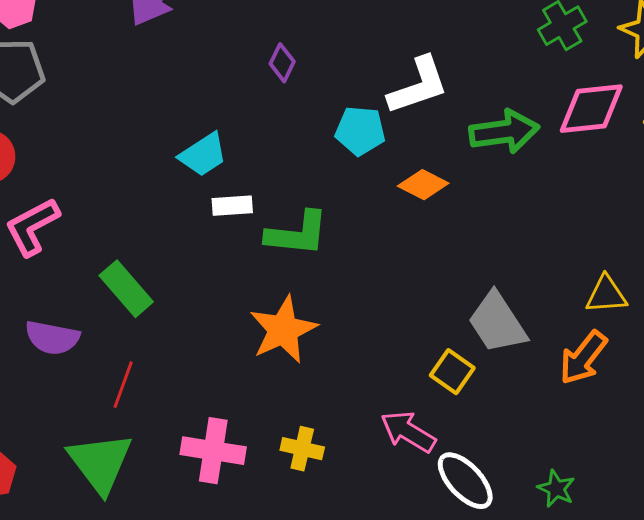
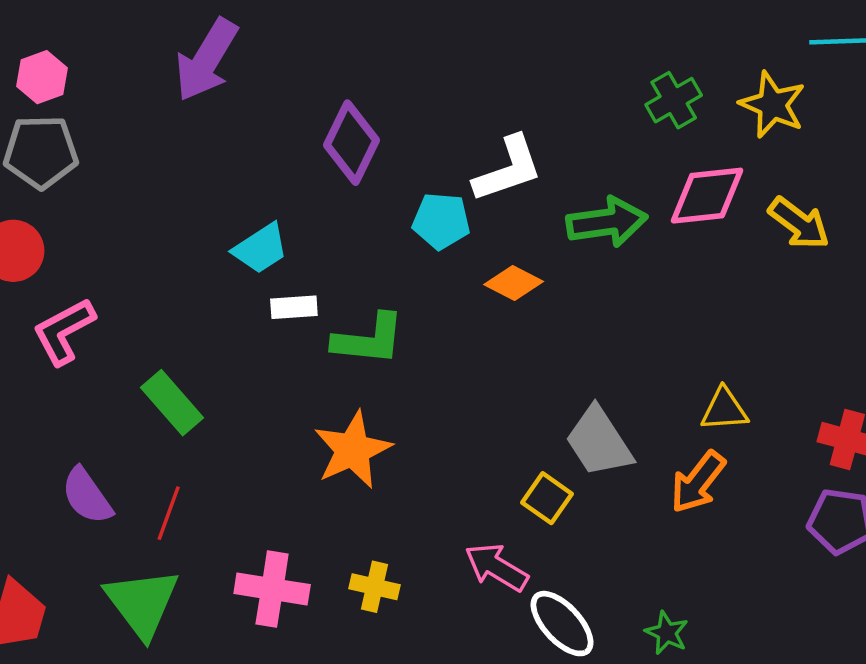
purple diamond: (282, 63) -> (351, 143), size x1.8
purple semicircle: (52, 338) -> (87, 496), moved, turned 44

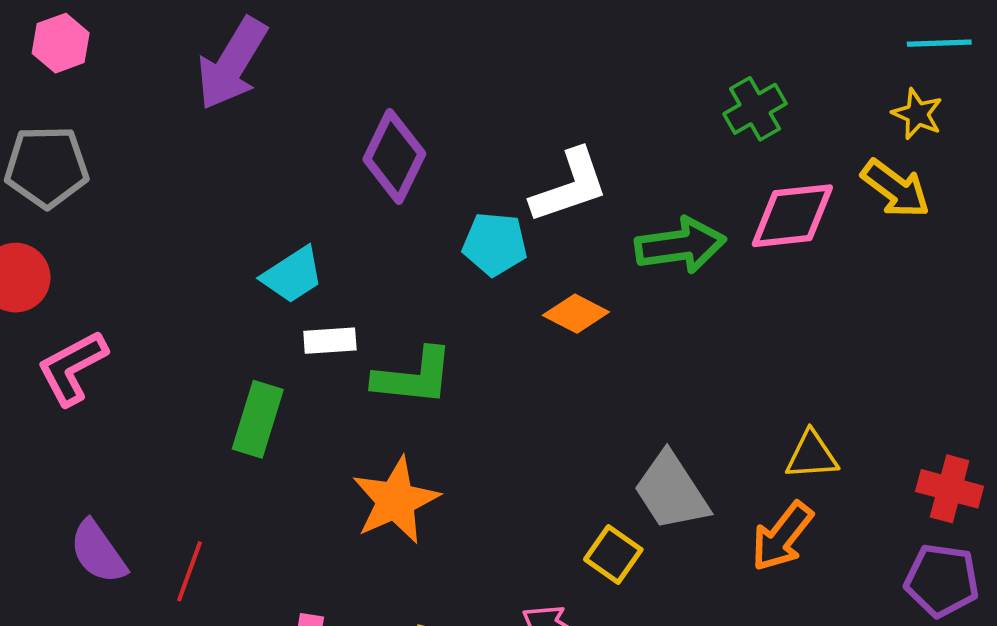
pink hexagon: (42, 77) -> (61, 43), moved
yellow star: (773, 105) -> (917, 114), moved, size x0.7
yellow arrow: (799, 223) -> (895, 189), moved
green rectangle: (172, 403) -> (258, 419), moved, turned 58

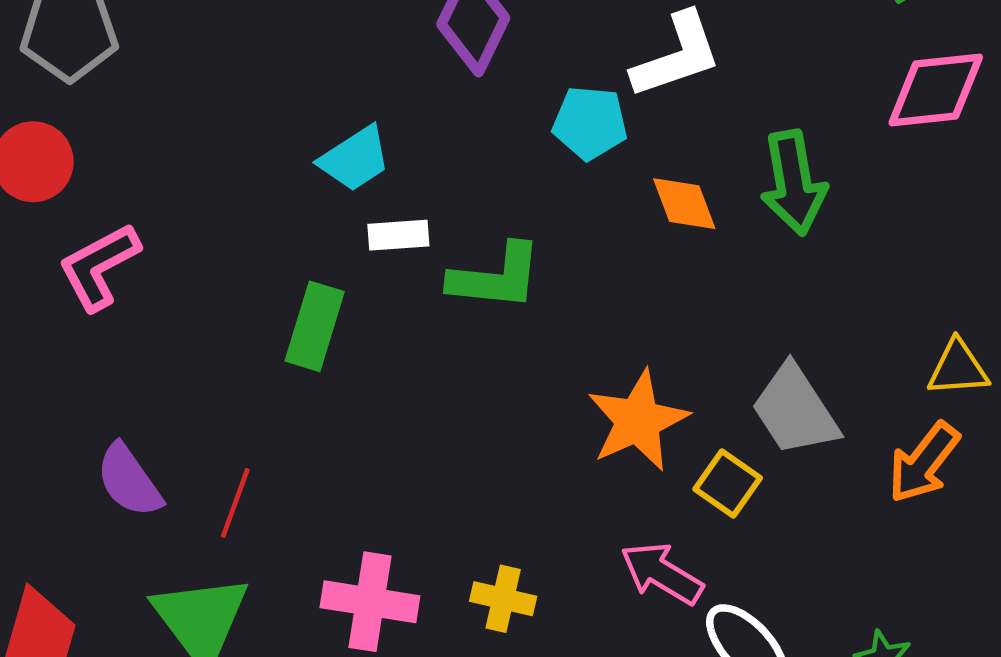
green arrow: (680, 245) -> (793, 183), moved, turned 88
orange diamond: (576, 314) -> (684, 204), turned 42
orange star: (396, 500) -> (638, 421), moved

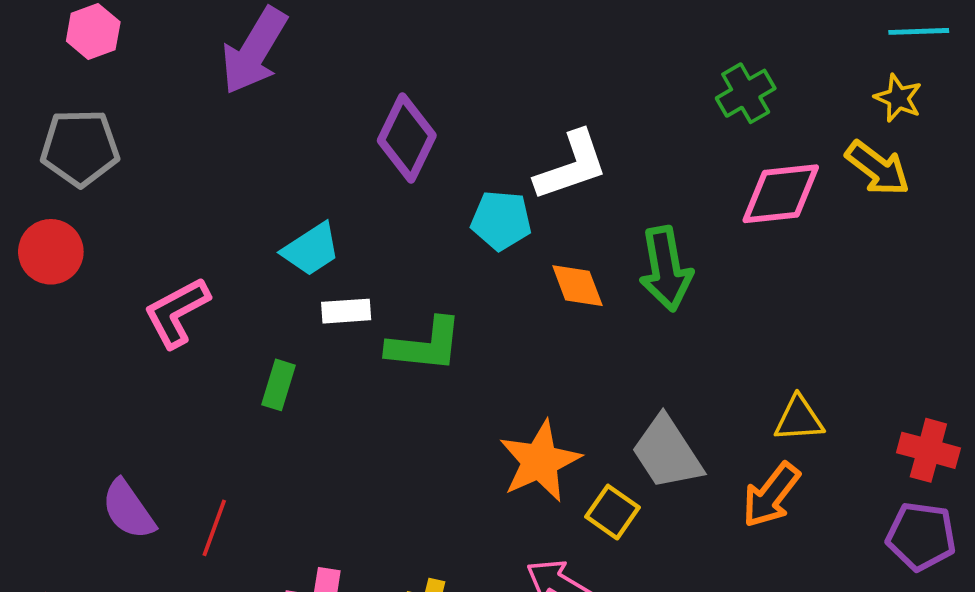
pink L-shape: (99, 266) -> (177, 312), moved
green rectangle: (315, 326) -> (278, 385), size x0.7

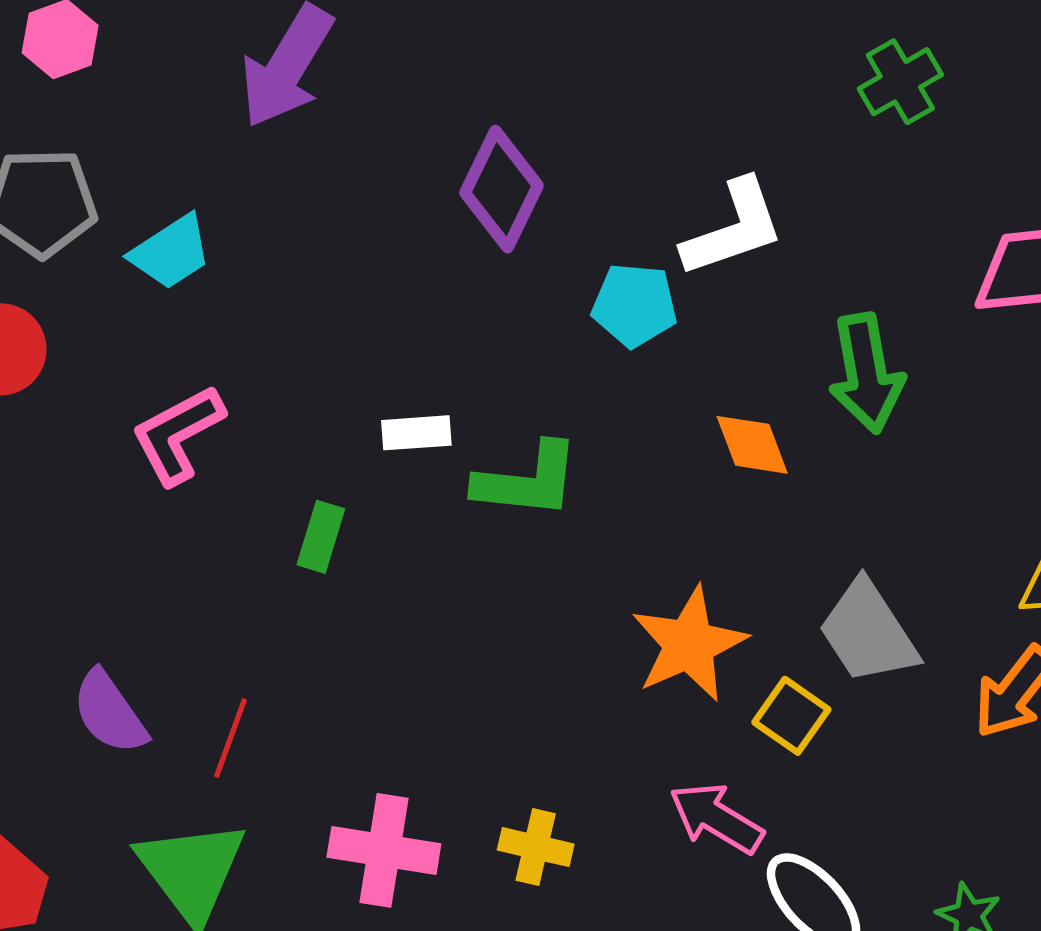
green cross: (746, 93) -> (900, 82), moved
cyan trapezoid: (311, 249) -> (171, 252), moved
orange diamond: (577, 286) -> (752, 445), moved

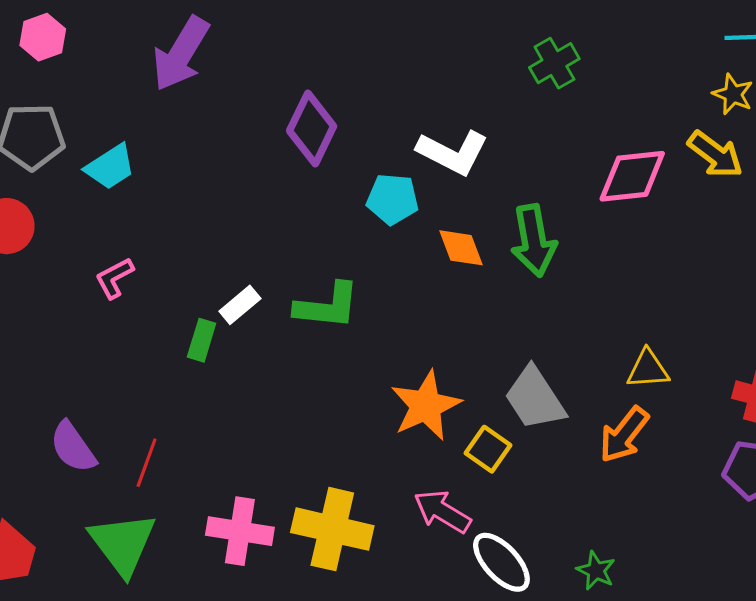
white L-shape: (733, 228) -> (453, 152), turned 46
white rectangle: (416, 433) -> (240, 305), moved, turned -36
pink L-shape: (178, 435) -> (114, 278), size x0.7
orange diamond: (752, 445) -> (461, 248), moved
yellow cross: (536, 847) -> (332, 529), size x1.8

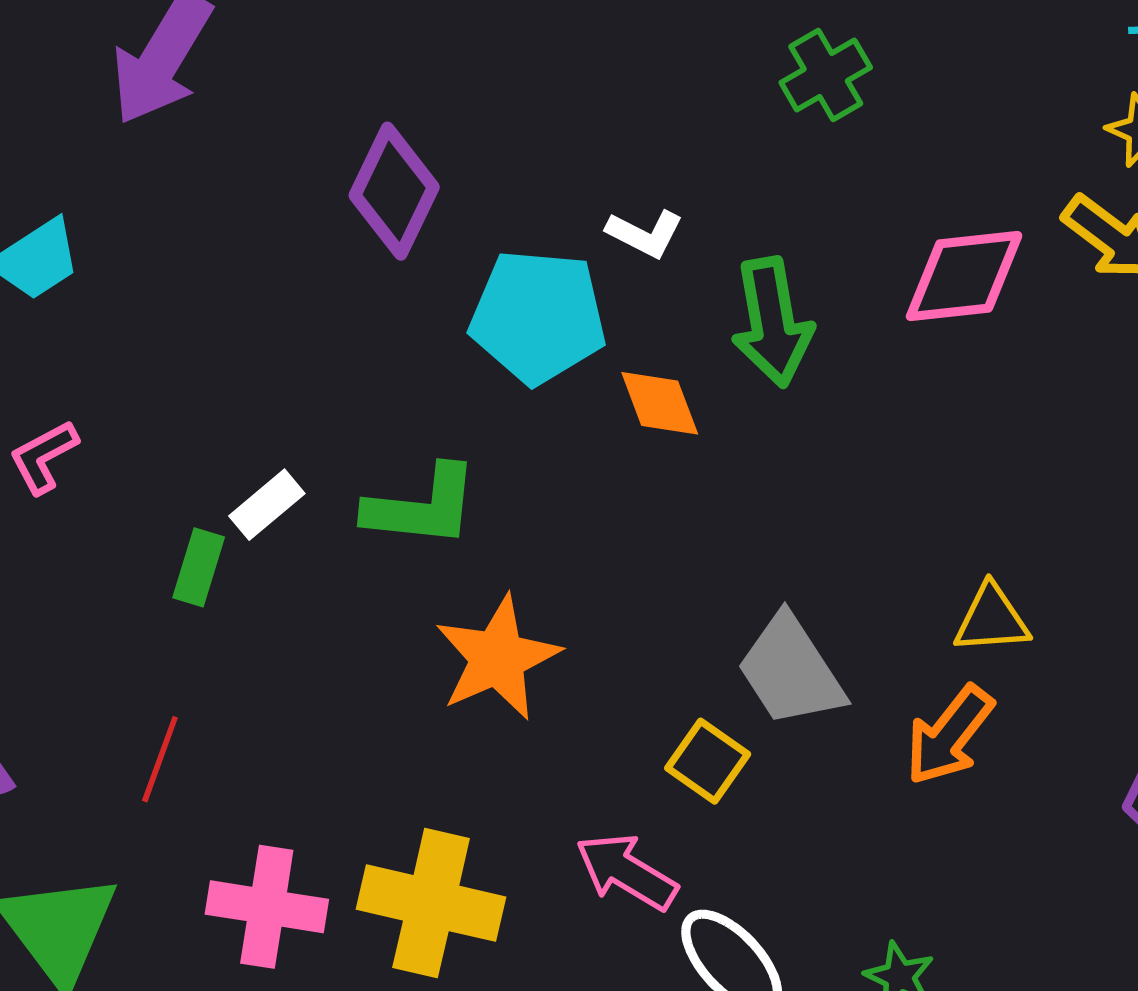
white L-shape: (453, 152) -> (645, 234), size x0.6
cyan pentagon: (393, 199) -> (538, 317), size x1.5
green arrow: (534, 241) -> (772, 322), moved
orange star: (426, 406) -> (497, 658), moved
red line: (147, 463) -> (160, 759), moved

